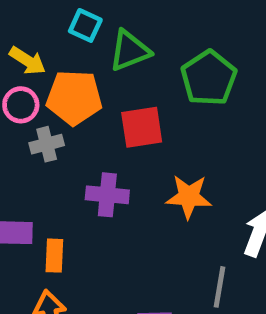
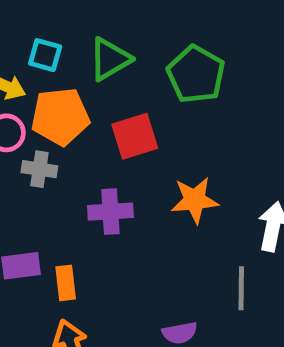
cyan square: (85, 25) -> (45, 55), moved
gray cross: (47, 144) -> (39, 169), turned 32

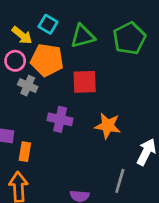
green pentagon: (196, 74) -> (129, 38), moved

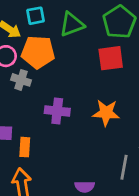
cyan square: (48, 24) -> (35, 16), turned -36
red square: (85, 82) -> (111, 58), moved

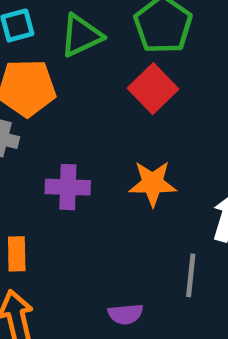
red square: (111, 58) -> (153, 89), turned -32

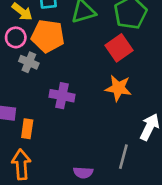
orange star: (153, 183) -> (118, 88), moved

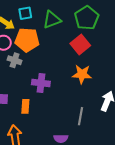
orange rectangle: (27, 129) -> (25, 106), moved
gray line: (123, 157) -> (80, 116), moved

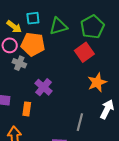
orange star: (82, 74) -> (97, 82), moved, turned -30
purple cross: (41, 83) -> (44, 87), turned 30

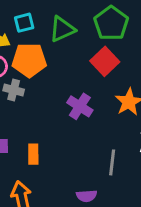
purple cross: (44, 87) -> (80, 106), moved

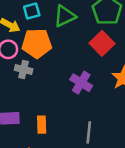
gray line: (112, 162) -> (89, 132), moved

